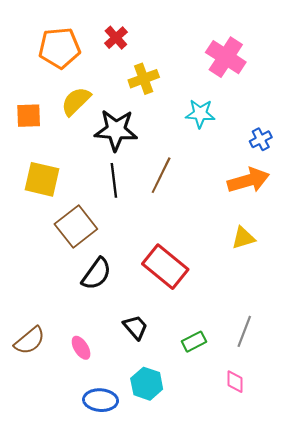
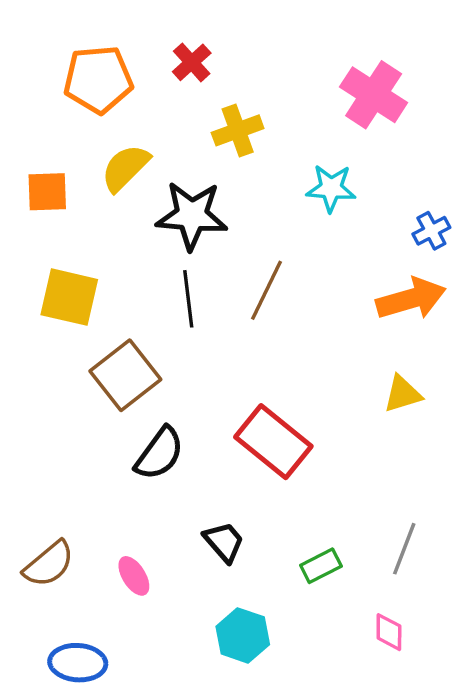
blue ellipse: (101, 400) -> (78, 663), moved

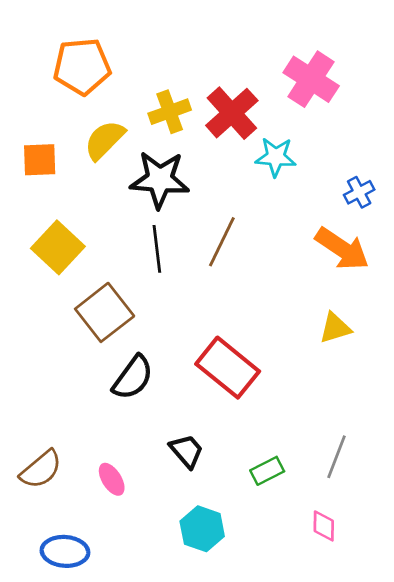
red cross: (192, 62) -> (232, 113), moved, size x1.6
yellow cross: (238, 130) -> (170, 112), moved
yellow square: (69, 297) -> (58, 247), turned 30
orange arrow: (411, 299) -> (342, 249), turned 50

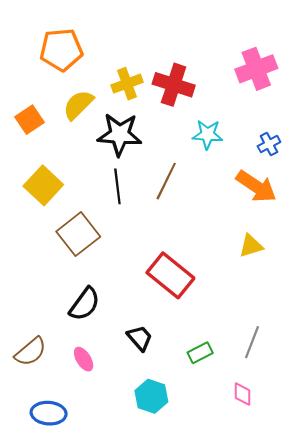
pink cross: (311, 79) -> (256, 69), moved, turned 36
red cross: (232, 113) -> (174, 85), turned -30
cyan star: (276, 157) -> (208, 134), moved
orange square: (40, 160) -> (30, 120), turned -32
black semicircle: (133, 377) -> (85, 304), moved

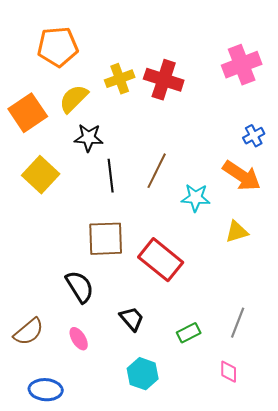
orange square: (30, 120) -> (28, 113), size x1.4
black star: (120, 134) -> (89, 138), moved, size x0.7
cyan star: (208, 134) -> (196, 198), moved
brown square: (78, 234) -> (106, 239), moved, turned 36
black semicircle: (85, 304) -> (80, 287), turned -68

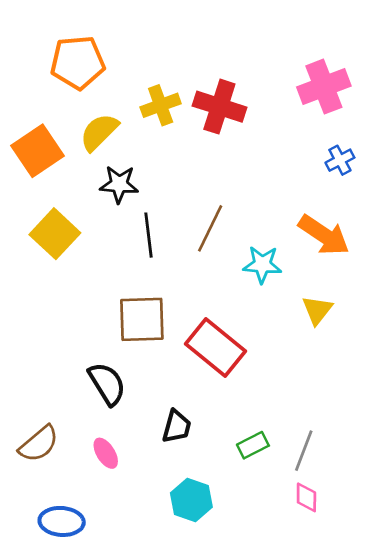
blue cross: (254, 136) -> (340, 160), moved
yellow triangle: (237, 232) -> (317, 310), turned -35
black trapezoid: (132, 319) -> (177, 426), turned 56
gray line: (238, 323) -> (304, 451), moved

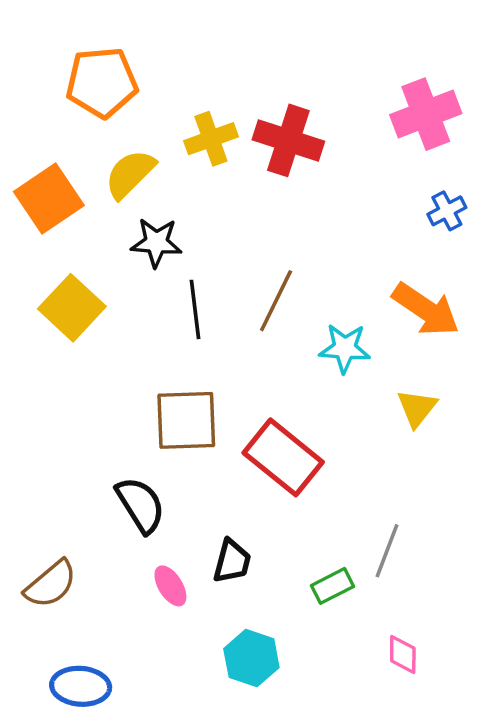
gray line: (304, 451) -> (387, 551), moved
pink ellipse: (106, 453) -> (170, 586), moved

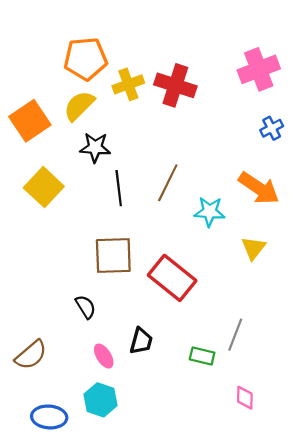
orange pentagon: (102, 82) -> (86, 59), moved
black semicircle: (140, 505) -> (86, 307), size x0.7
green rectangle: (332, 586) -> (202, 356), turned 40
cyan hexagon: (251, 658) -> (100, 400), moved

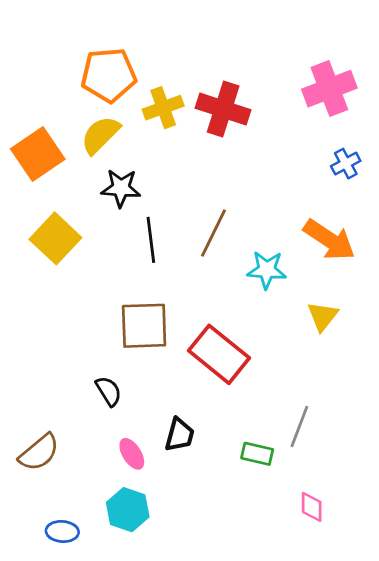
blue ellipse: (49, 417) -> (62, 531), size x0.7

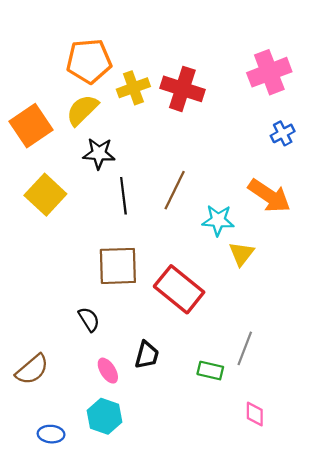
yellow triangle: (323, 316) -> (241, 254), moved

